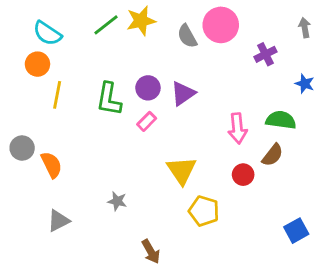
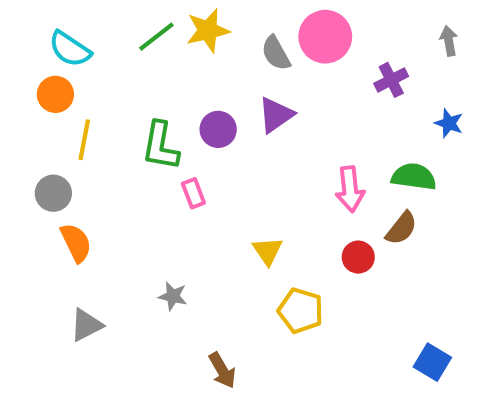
purple triangle: (183, 93) -> (276, 115), moved
pink rectangle: (147, 121) -> (193, 193), moved, turned -66
gray circle: (22, 148) -> (53, 193), moved
yellow triangle: (182, 170) -> (268, 251), size x0.7
blue square: (296, 231) -> (432, 362), moved, turned -30

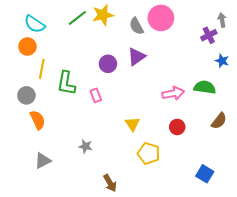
purple cross: (391, 80) -> (209, 35), moved
green L-shape: (160, 146) -> (66, 83), moved
pink arrow: (350, 189) -> (173, 93), turned -95
brown semicircle: (401, 228) -> (219, 121), moved
blue square: (432, 362) -> (205, 174), moved

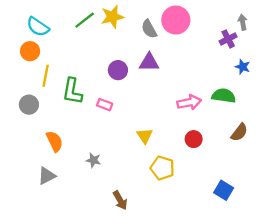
purple triangle: (136, 57) -> (149, 62), turned 36
pink rectangle: (96, 95) -> (105, 105), turned -48
orange semicircle: (38, 120) -> (55, 141), moved

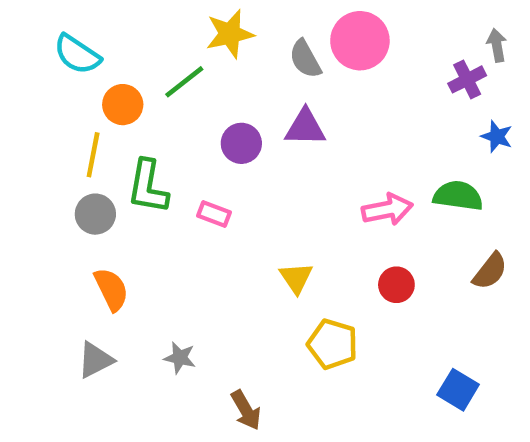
green line: (85, 20) -> (184, 82), moved
orange circle: (30, 51) -> (123, 105), moved
gray circle: (29, 105) -> (95, 214), moved
gray star: (93, 160) -> (180, 358), moved

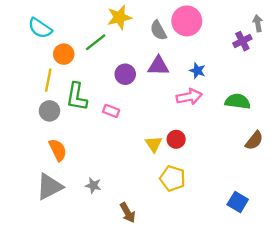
blue star: (497, 136) -> (197, 71), moved
pink arrow: (387, 209) -> (189, 97), moved
red circle: (396, 285) -> (176, 139), moved
gray triangle: (95, 360) -> (49, 187), size x1.4

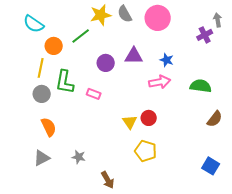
gray semicircle: (158, 30) -> (125, 14), moved
gray triangle: (49, 187) -> (42, 158), size x0.7
blue square: (238, 202) -> (211, 166), moved

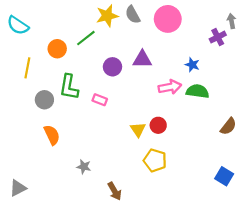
cyan semicircle: (34, 24) -> (18, 25), moved
blue star: (167, 60) -> (192, 65), moved
yellow line: (41, 68) -> (27, 68), moved
green semicircle: (201, 86) -> (198, 91), moved
gray triangle: (42, 158) -> (18, 188), moved

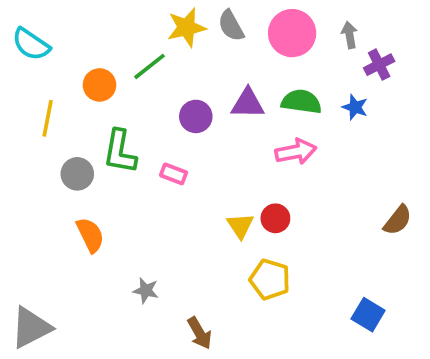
gray arrow: (232, 21) -> (350, 35), moved
blue star: (192, 65) -> (355, 107), moved
green semicircle: (198, 91) -> (301, 102), moved
blue square: (224, 176) -> (368, 315), moved
gray triangle: (18, 188) -> (31, 328), size x1.4

